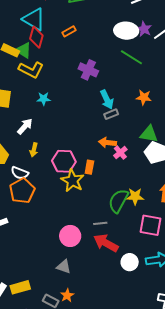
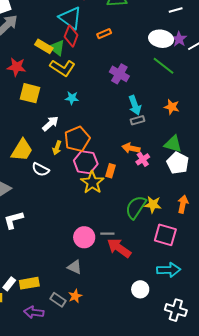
orange pentagon: (22, 191) -> (77, 139), moved
gray line: (100, 223) -> (107, 234), moved
white circle: (130, 262) -> (140, 289), moved

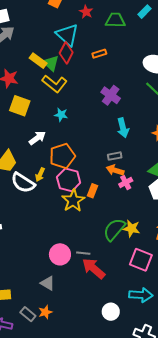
gray rectangle: (137, 120) -> (115, 156), moved
yellow arrow: (57, 148) -> (40, 175), moved
white semicircle: (41, 169) -> (23, 183), size x1.4

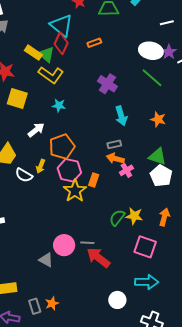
white semicircle: (23, 183) -> (24, 175), size x0.7
green semicircle: (114, 229) -> (117, 218), size x0.7
gray triangle: (48, 283) -> (46, 260), moved
gray rectangle: (28, 314) -> (35, 306), turned 35

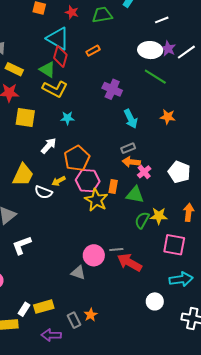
yellow rectangle: (33, 53) -> (14, 69), moved
green triangle: (157, 156) -> (135, 195), moved
yellow arrow: (41, 166) -> (59, 181), turned 48

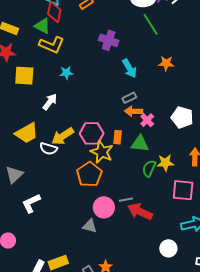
green line: (155, 77) -> (151, 24), turned 30
orange pentagon: (77, 158) -> (89, 174), moved
yellow trapezoid: (23, 175) -> (27, 133), turned 40
yellow arrow: (59, 181) -> (63, 136), size x1.6

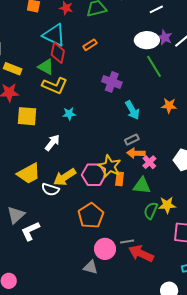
yellow star: (102, 152) -> (110, 166), moved
white L-shape: (31, 203) -> (30, 231), moved

